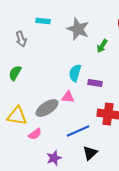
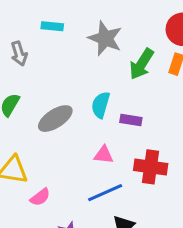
green arrow: (102, 46) -> (141, 64), size x1.5
pink triangle: (68, 97) -> (104, 155), moved
gray ellipse: (47, 108) -> (55, 119), moved

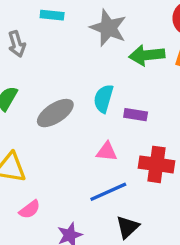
green arrow: (141, 64) -> (147, 55), turned 52
pink semicircle: (40, 197) -> (30, 209), moved

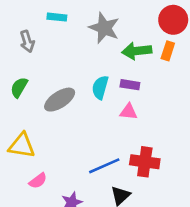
purple rectangle: (136, 115) -> (130, 85), moved
pink triangle: (107, 152) -> (129, 112), moved
red cross: (156, 164) -> (145, 162), moved

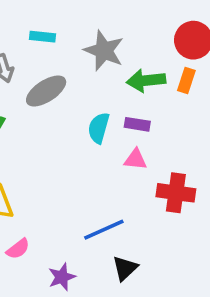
gray ellipse: (60, 100) -> (46, 91), moved
red cross: (145, 162) -> (176, 193), moved

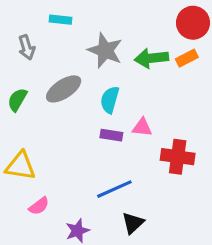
gray star: (104, 51) -> (105, 50), moved
orange rectangle: (186, 80) -> (187, 58), turned 45
gray ellipse: (46, 91) -> (64, 89), moved
purple rectangle: (137, 124) -> (111, 135), moved

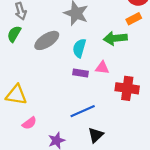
green arrow: (151, 58) -> (115, 38), moved
green semicircle: (17, 100) -> (14, 34), moved

